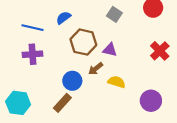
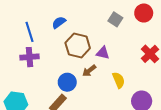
gray square: (114, 14) -> (115, 19), moved
blue line: (32, 28) -> (29, 32), turned 60
yellow semicircle: (117, 82) -> (119, 80), moved, turned 49

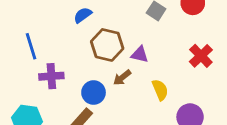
blue line: (29, 32) -> (31, 46), moved
purple cross: (29, 57) -> (51, 76), moved

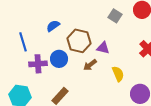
blue semicircle: (83, 15) -> (53, 26), moved
blue circle: (94, 93) -> (59, 59), moved

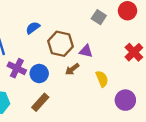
blue circle: (59, 59) -> (39, 73), moved
purple cross: (38, 64) -> (17, 68), turned 30

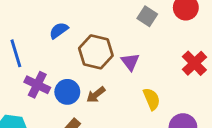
purple triangle: (86, 51) -> (130, 62), turned 40
brown arrow: (72, 69) -> (96, 95), moved

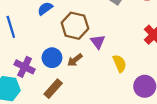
purple triangle: (130, 62) -> (98, 42), moved
purple cross: (37, 85) -> (25, 67), moved

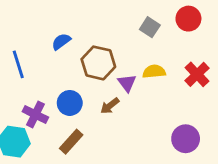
brown arrow: (75, 60) -> (110, 106), moved
yellow semicircle: (120, 63) -> (154, 72), moved, turned -72

